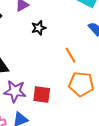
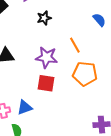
purple star: (15, 91) -> (46, 57), moved

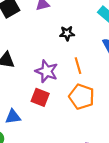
black star: (44, 18) -> (67, 33), moved

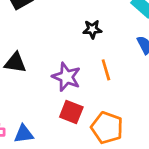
red square: (40, 97) -> (71, 112), moved
orange pentagon: (82, 97) -> (107, 128), moved

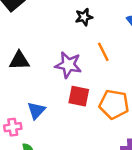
blue triangle: (24, 134) -> (36, 110), moved, turned -30

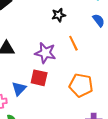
red square: (79, 96) -> (39, 78), moved

